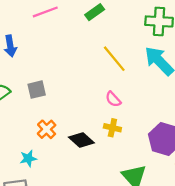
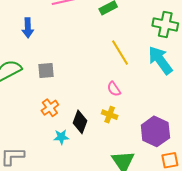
black diamond: (81, 140) -> (80, 122), turned 60
cyan star: (28, 158) -> (61, 137), moved

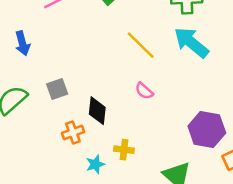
orange cross: (50, 108) -> (73, 133), turned 30
yellow cross: (110, 115) -> (124, 150), moved
black diamond: (80, 122) -> (97, 111), moved

